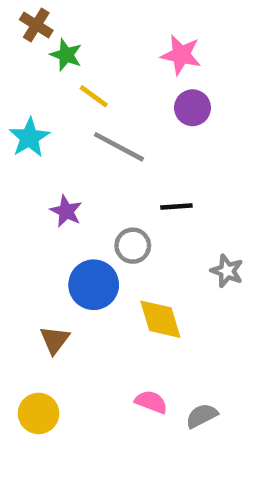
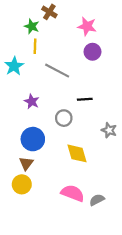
brown cross: (36, 25) -> (49, 12), moved
yellow line: (94, 96) -> (35, 46), moved, turned 56
blue circle: (94, 285) -> (33, 139), moved
pink semicircle: (151, 402) -> (73, 193), size x1.5
yellow circle: (39, 413) -> (22, 184), moved

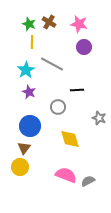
brown cross: (49, 12) -> (49, 22), moved
cyan star: (14, 66) -> (26, 70), moved

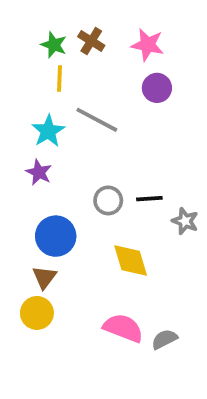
black line: (77, 90) -> (149, 199), moved
purple star: (29, 92) -> (39, 172), moved

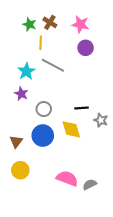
yellow line: (59, 79) -> (41, 43), moved
gray circle: (108, 200) -> (44, 109), moved
blue circle: (56, 236) -> (43, 136), moved
yellow diamond: (131, 260) -> (71, 129), moved
brown triangle: (44, 277) -> (16, 142), moved

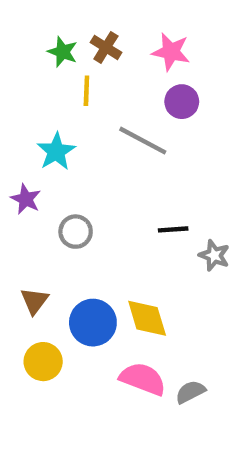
gray line: (53, 65) -> (143, 141), moved
purple star: (21, 94) -> (26, 199), moved
gray circle: (44, 109) -> (76, 232), moved
yellow diamond: (71, 129) -> (147, 318), moved
blue circle: (43, 136) -> (93, 323), moved

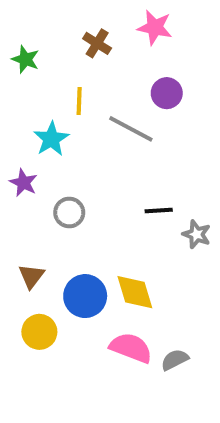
green star: (63, 52) -> (25, 59), moved
pink star: (171, 52) -> (155, 27), moved
yellow line: (86, 91) -> (79, 101), moved

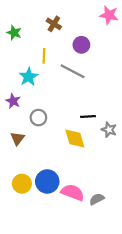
pink star: (155, 27) -> (109, 15), moved
purple circle: (167, 93) -> (81, 45), moved
brown triangle: (31, 276) -> (17, 138), moved
yellow diamond: (135, 292) -> (75, 138), moved
blue circle: (85, 296) -> (47, 181), moved

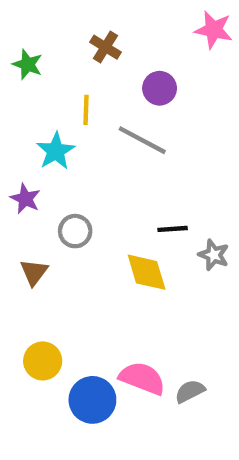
blue circle: (47, 181) -> (92, 400), moved

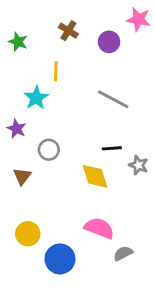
purple circle: (160, 88) -> (109, 42), moved
gray line: (142, 140) -> (113, 99), moved
pink semicircle: (142, 378) -> (99, 228), moved

